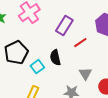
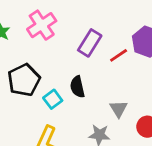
red line: (80, 43) -> (119, 55), moved

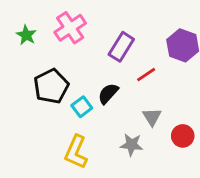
red line: (119, 55) -> (146, 75), moved
black semicircle: (77, 87) -> (108, 94), turned 55

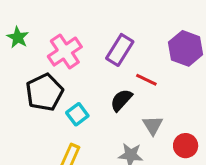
pink cross: (70, 28) -> (65, 52), moved
red line: (146, 75) -> (146, 80), turned 60
black semicircle: (108, 94) -> (121, 100), moved

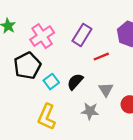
red line: (146, 80) -> (101, 57), turned -49
black semicircle: (121, 100) -> (75, 82), moved

